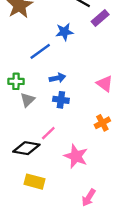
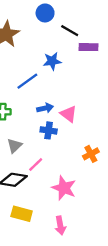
purple rectangle: (100, 18) -> (89, 47), turned 42
pink triangle: (105, 84) -> (69, 114), moved
gray triangle: (28, 100) -> (15, 146), moved
pink arrow: (89, 198) -> (60, 226), moved, turned -42

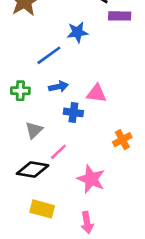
blue arrow: (45, 108) -> (58, 87), moved
pink triangle: (69, 114) -> (96, 93), turned -30

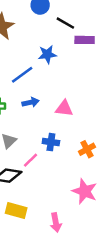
blue cross: (73, 112) -> (51, 142), moved
pink star: (91, 179) -> (85, 191), moved

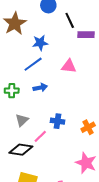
black line: (65, 23) -> (70, 20), turned 35
blue star: (47, 54) -> (40, 43), moved
pink triangle: (64, 108) -> (69, 66), moved

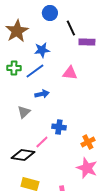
green cross: (12, 91) -> (14, 68), moved
gray triangle: (22, 120) -> (24, 112), moved
orange cross: (88, 127) -> (88, 142), moved

